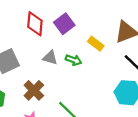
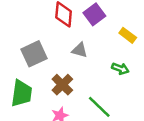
green arrow: (74, 60) -> (120, 69), moved

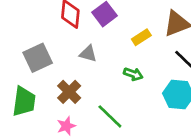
yellow rectangle: (128, 35) -> (141, 37), turned -70

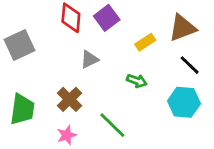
gray triangle: (88, 54) -> (90, 59), turned -42
gray square: (38, 58) -> (19, 45), moved

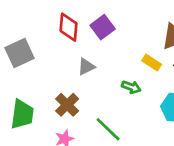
yellow rectangle: (145, 42) -> (152, 63), moved, turned 66

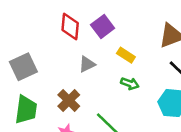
gray square: (20, 53) -> (23, 67), moved
yellow rectangle: (152, 63) -> (126, 55), moved

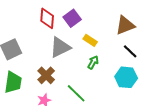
gray triangle: (87, 64) -> (60, 47), size x1.6
green arrow: (130, 84) -> (93, 62), turned -80

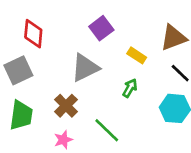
red diamond: (47, 18) -> (33, 34), moved
yellow rectangle: (90, 40) -> (137, 55), moved

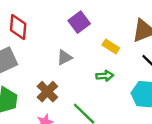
gray triangle: (85, 68) -> (64, 57), size x0.6
green arrow: (130, 88) -> (105, 76), turned 56

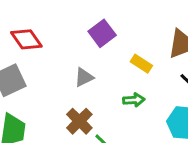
red diamond: (18, 27) -> (26, 39), turned -40
brown cross: (47, 92) -> (79, 121), moved

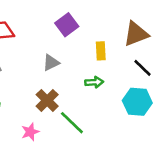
yellow rectangle: (141, 64) -> (101, 51), turned 54

